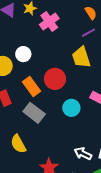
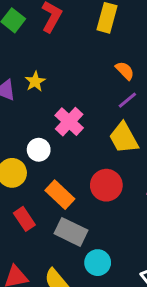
pink cross: (49, 21) -> (69, 122), moved
red circle: (55, 79) -> (106, 185), moved
cyan circle: (71, 108) -> (98, 263), moved

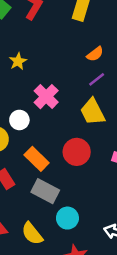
orange semicircle: (125, 71) -> (95, 54), turned 96

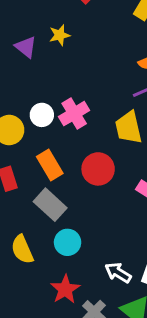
yellow star: (18, 61) -> (60, 35), moved
pink cross: (46, 97) -> (74, 114), moved

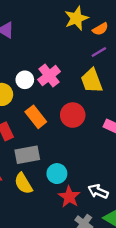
yellow star: (60, 35) -> (76, 18), moved, size x1.5
gray rectangle: (50, 205) -> (27, 155), moved, turned -45
red star: (65, 289) -> (69, 197), moved

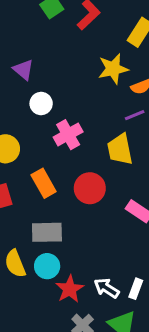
white circle: (25, 80) -> (41, 103), moved
gray rectangle: (27, 155) -> (47, 232), moved
cyan circle: (57, 174) -> (47, 266), moved

